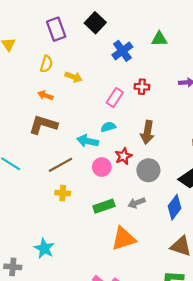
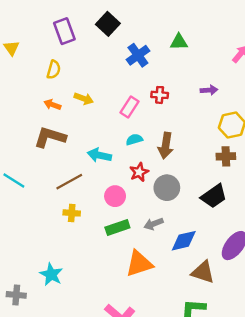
yellow arrow: (74, 77) -> (84, 99), moved
cyan semicircle: (108, 127) -> (134, 140), moved
pink circle: (102, 167) -> (115, 196), moved
blue diamond: (174, 207) -> (184, 241), moved, turned 40

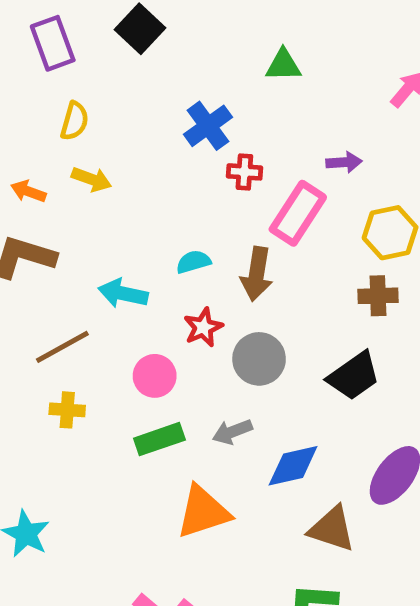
blue cross: (138, 55) -> (208, 126), moved
yellow semicircle: (54, 70) -> (75, 121), moved
pink rectangle: (129, 107) -> (298, 213), moved, size x1.4

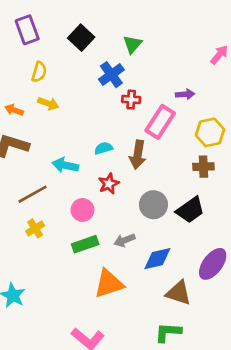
black square: (140, 29) -> (81, 38), moved
green triangle: (283, 65) -> (132, 44), moved, turned -48
gray circle: (259, 359) -> (153, 205), moved
yellow cross: (67, 410) -> (35, 228), turned -36

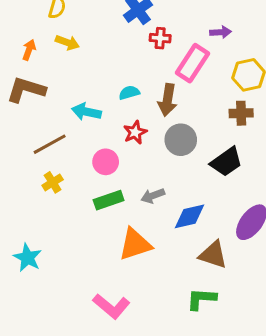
orange arrow: (14, 110) -> (29, 50), turned 90
gray circle: (153, 205) -> (181, 140), moved

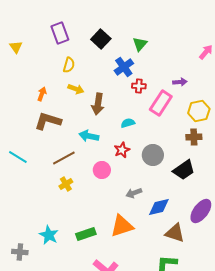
orange arrow: (29, 50) -> (42, 94), moved
cyan semicircle: (129, 93) -> (128, 123), moved
brown arrow: (167, 100) -> (98, 104), moved
green rectangle: (109, 200) -> (86, 234), moved

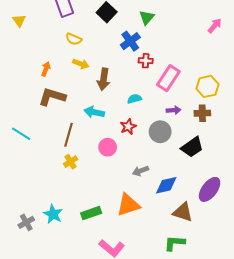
yellow semicircle: (69, 65) -> (74, 39), turned 98
purple arrow: (180, 82) -> (174, 110), moved
brown line: (64, 158) -> (68, 135), turned -45
gray cross: (20, 252) -> (26, 222), moved, turned -35

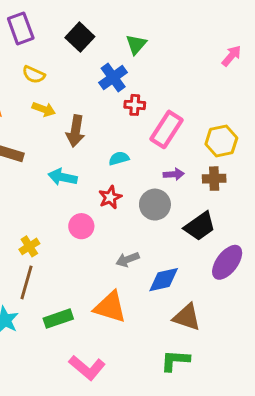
brown line: (68, 135) -> (26, 282), moved
purple ellipse: (210, 189) -> (227, 262), moved
orange triangle: (128, 205) -> (110, 307), turned 35

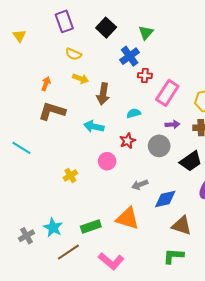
brown line: (26, 282) -> (68, 252), moved, turned 40

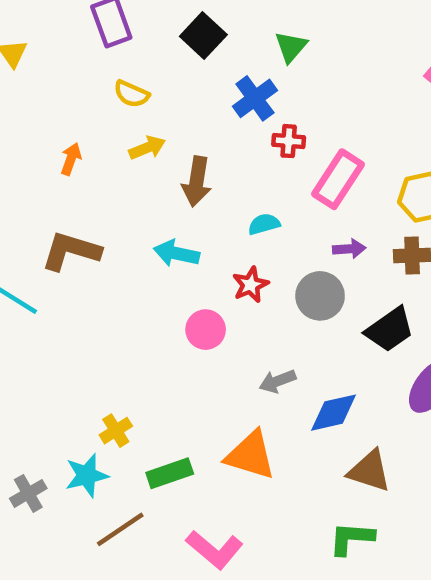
yellow arrow: (81, 79) -> (147, 148), turned -42
brown L-shape: (52, 111) -> (71, 251), moved
yellow cross: (70, 175) -> (116, 431), moved
cyan star: (53, 228) -> (87, 475), turned 30

